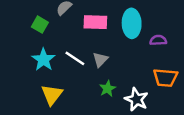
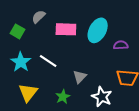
cyan ellipse: (132, 23) -> (98, 30), turned 30
gray triangle: (100, 60) -> (80, 77), moved
green star: (107, 89) -> (63, 97), moved

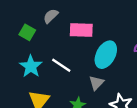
cyan ellipse: (98, 30) -> (106, 55), moved

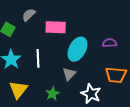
white line: (61, 65) -> (38, 58), turned 54

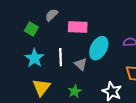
gray triangle: (69, 74) -> (81, 64), moved, turned -32

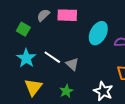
pink rectangle: (78, 27) -> (67, 15), moved
cyan ellipse: (99, 48) -> (98, 33), moved
white line: (61, 57) -> (52, 57), turned -54

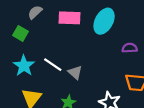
gray semicircle: (43, 15) -> (35, 12), moved
cyan ellipse: (98, 33) -> (104, 21), moved

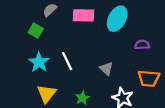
white line: (53, 65) -> (67, 61), turned 30
gray triangle: (75, 72) -> (106, 69), moved

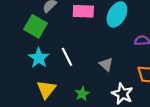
green square: (36, 31) -> (35, 26), size x1.5

